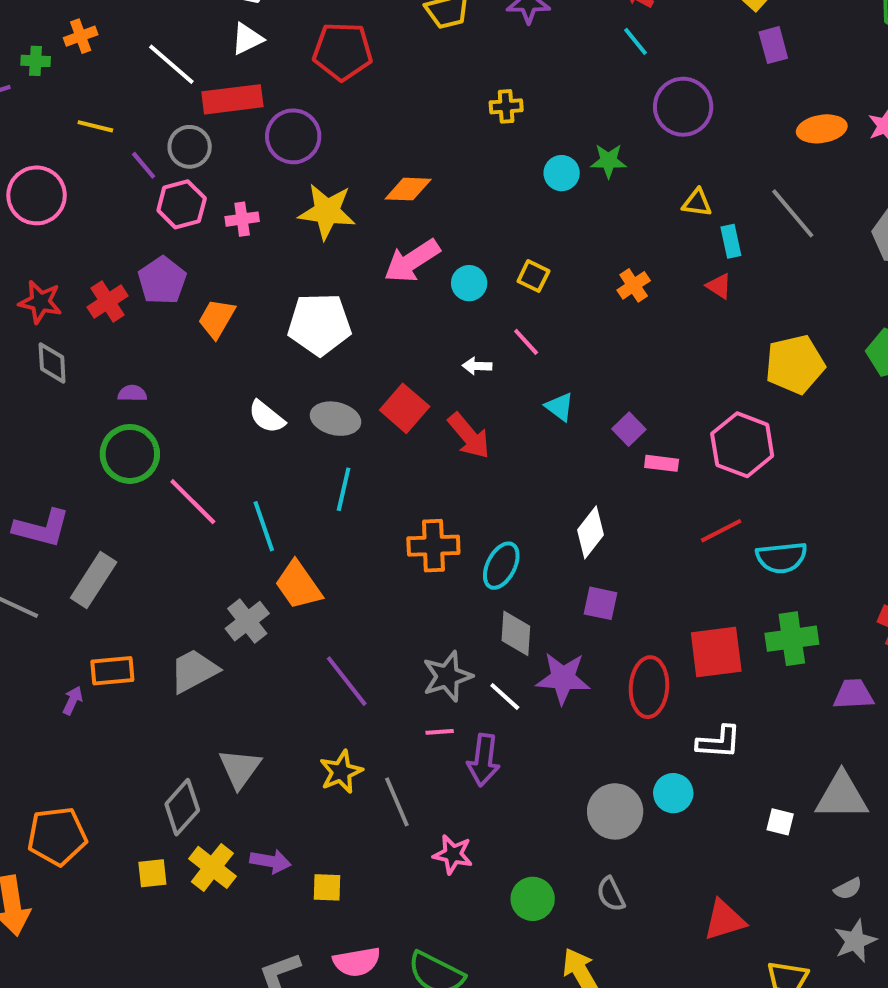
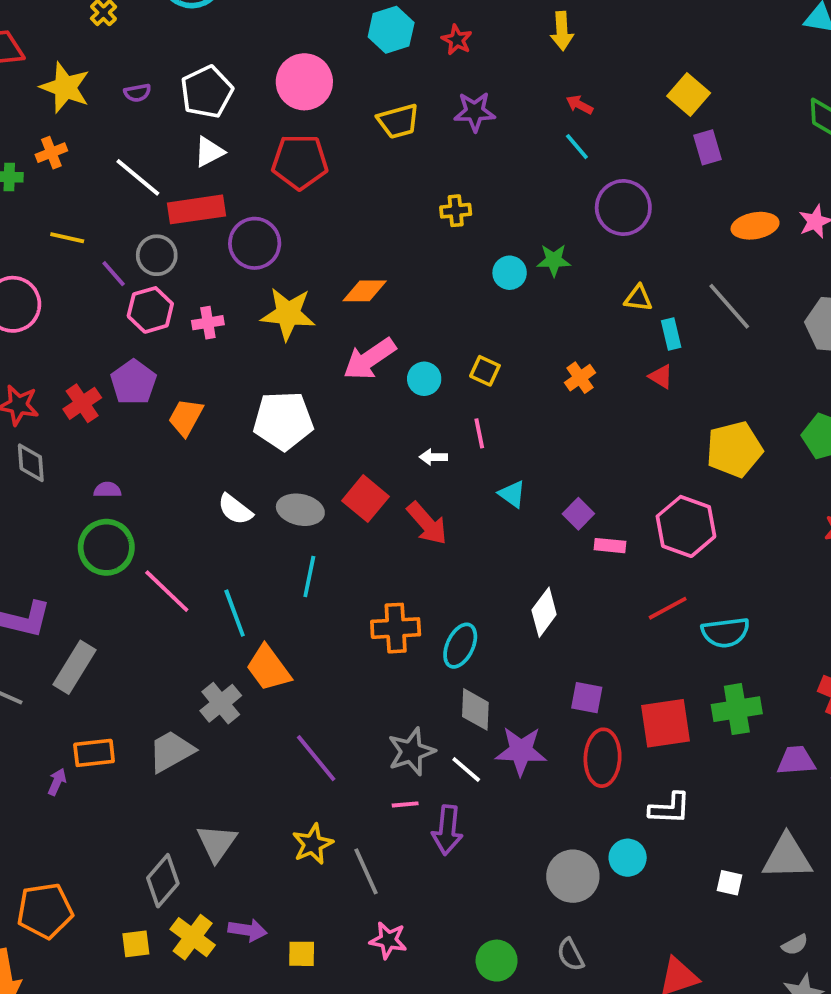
pink line: (526, 342) -> (479, 433), turned 32
purple square: (601, 603) -> (587, 698), moved
pink star: (453, 854) -> (388, 940), moved

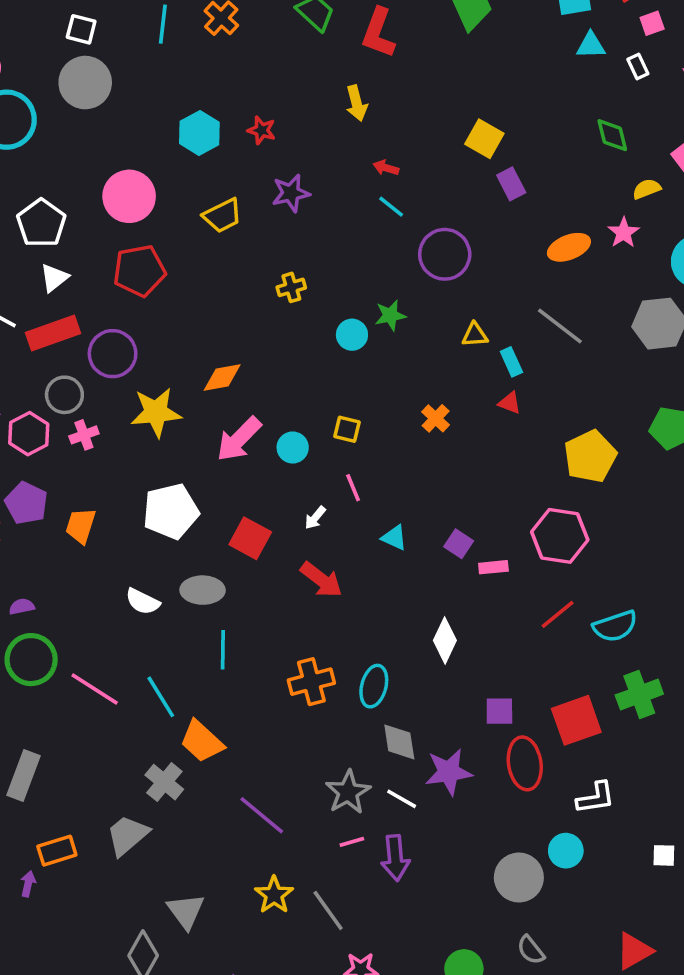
gray circle: (157, 255) -> (64, 395), moved
white arrow: (433, 457) -> (315, 518), turned -40
red square: (365, 499) -> (250, 538), moved

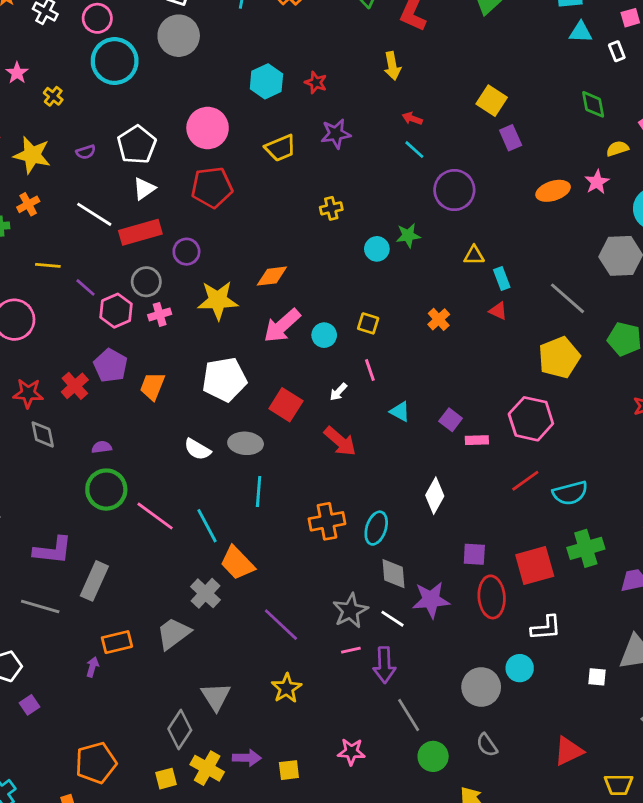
gray line: (560, 326) -> (568, 298), moved
purple circle: (113, 354) -> (186, 252), size x0.7
gray line: (328, 910) -> (409, 715), moved

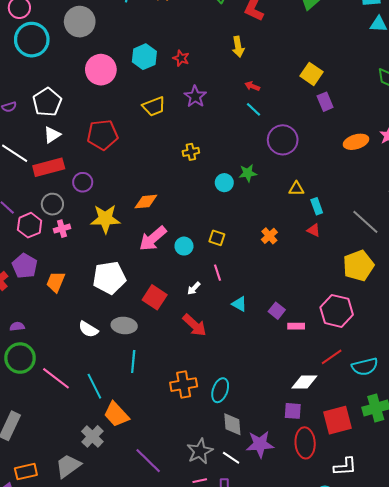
pink circle: (208, 128) -> (101, 70), moved
purple star: (336, 134) -> (195, 97), turned -30
white diamond: (435, 496) -> (304, 382), moved, turned 60

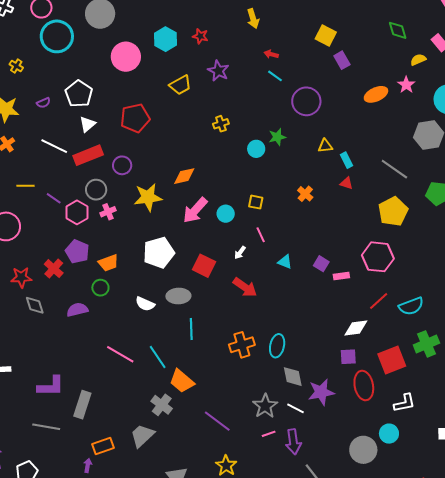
orange trapezoid: (56, 282) -> (108, 263), turned -125
purple semicircle: (17, 326) -> (77, 310), size x1.5
green circle: (20, 358) -> (100, 288), moved, size x0.6

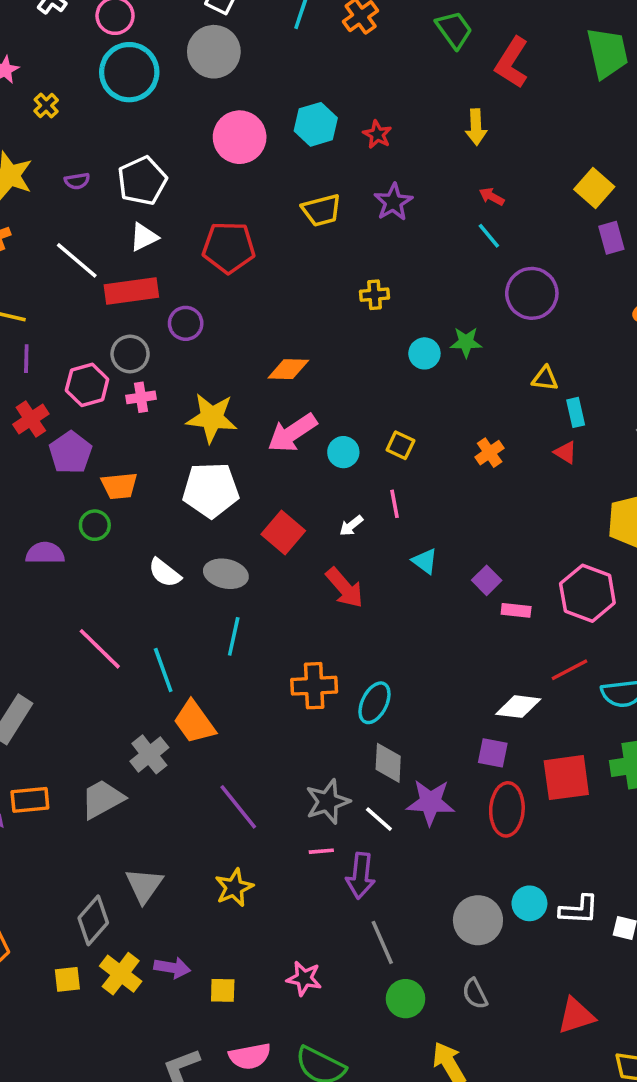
yellow star: (148, 197) -> (212, 418), moved
purple line: (54, 198) -> (26, 359), moved, turned 42
red cross: (54, 269) -> (31, 419), moved
white L-shape: (404, 403) -> (579, 910), moved

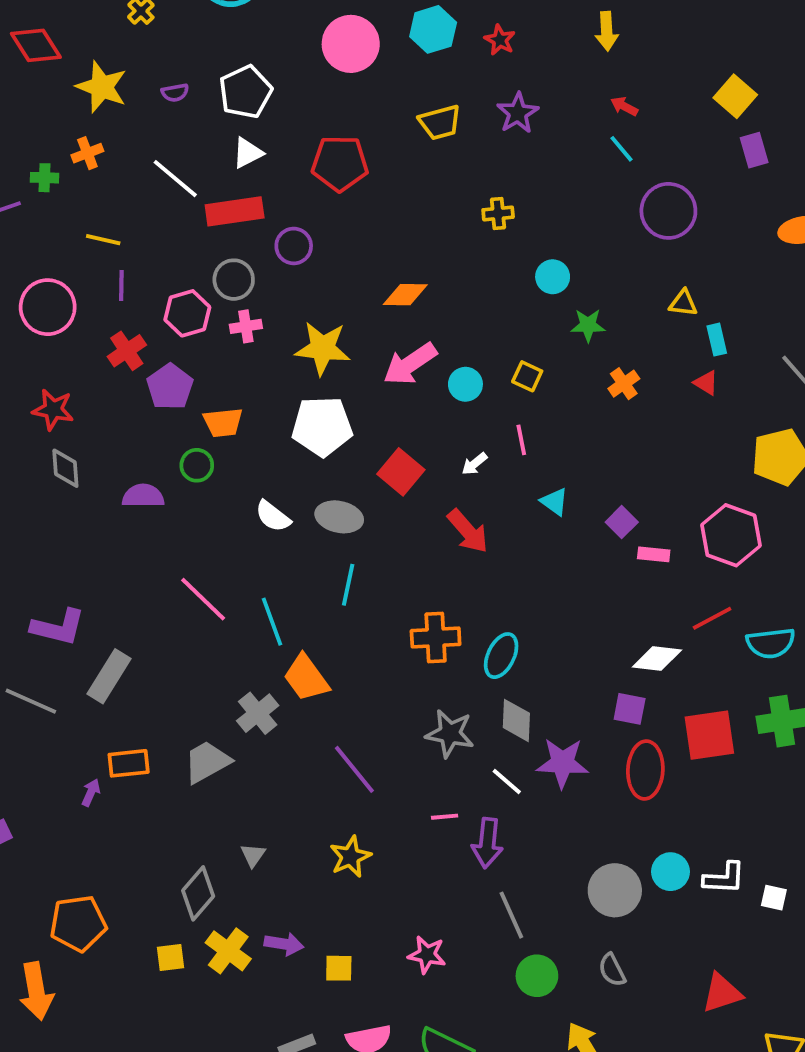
green star: (466, 342) -> (588, 325), moved
gray star: (328, 802) -> (450, 734), moved, turned 30
gray triangle: (144, 885) -> (253, 855), size x0.6

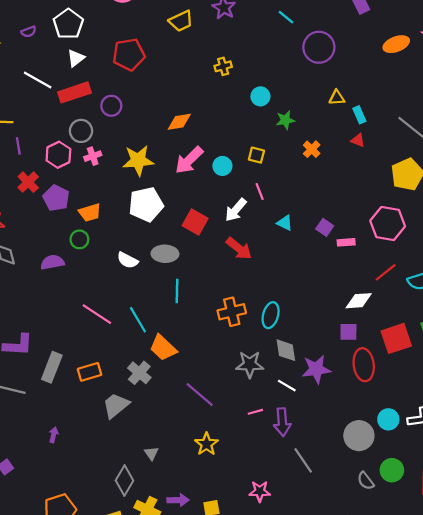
white arrow: (474, 464) -> (236, 210), size x1.6
orange rectangle: (129, 763) -> (90, 372), moved
green circle: (537, 976) -> (392, 470), moved

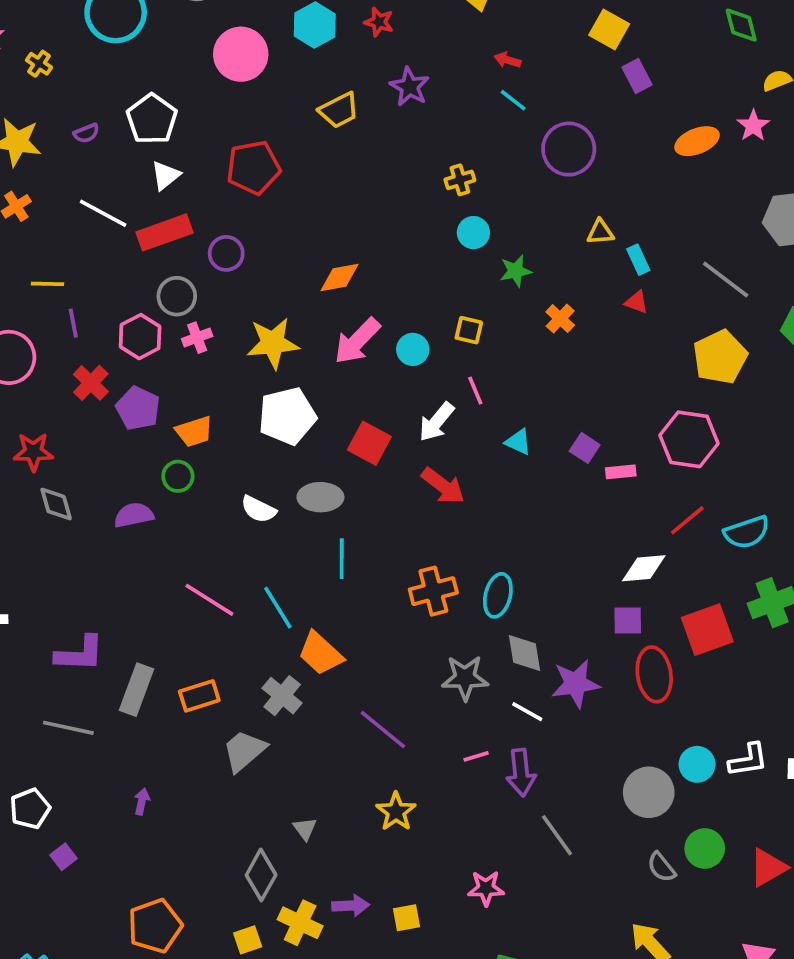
yellow cross: (223, 66) -> (460, 180), moved

